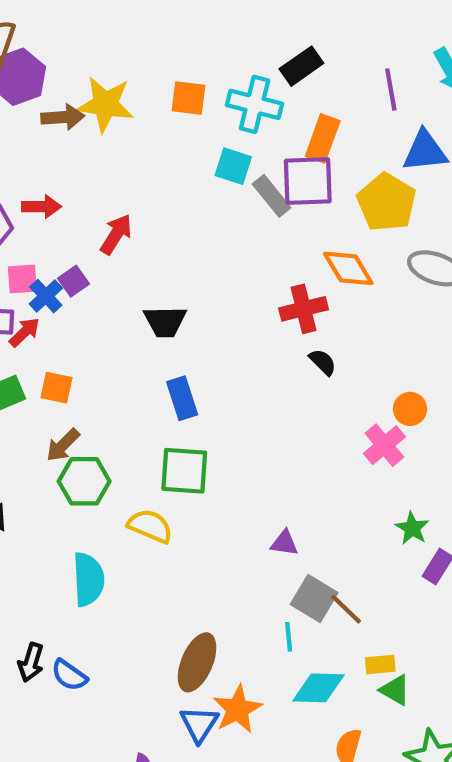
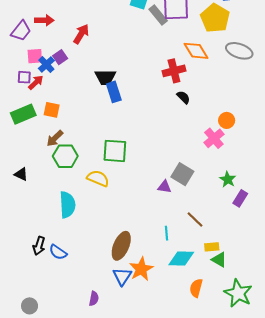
blue rectangle: (182, 398) -> (114, 92), moved
gray square: (314, 598) -> (182, 174), moved

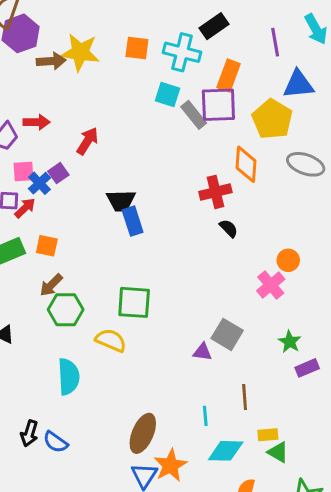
orange diamond: (196, 51) -> (246, 164), turned 35
purple rectangle: (240, 198) -> (307, 368), turned 35
brown line: (195, 219) -> (245, 397), turned 42

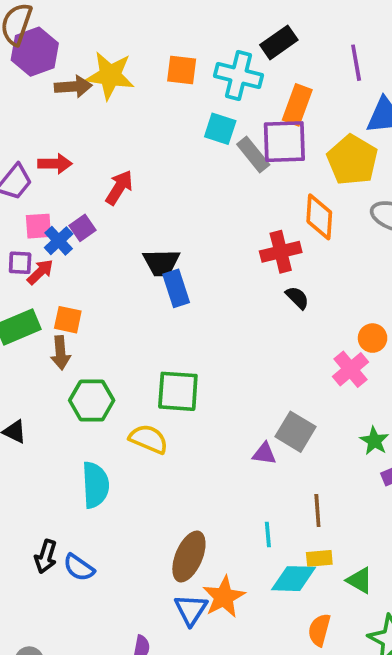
brown arrow: (51, 285) -> (60, 353), moved, turned -50
yellow rectangle: (268, 435) -> (319, 558), moved

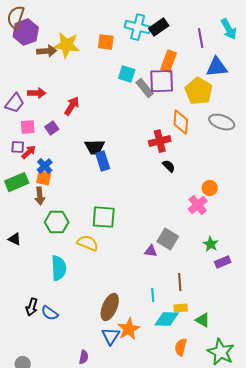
cyan cross: (239, 76) -> (138, 27), moved
blue cross: (59, 241) -> (45, 166), moved

